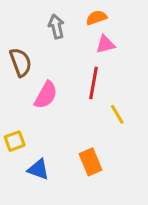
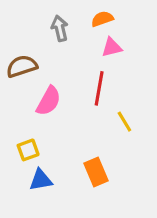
brown semicircle: (21, 62) -> (22, 66), turned -88
yellow square: (15, 141) -> (28, 150), moved
blue triangle: (38, 169) -> (41, 180), turned -30

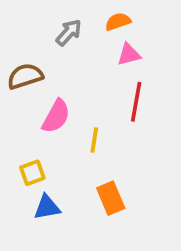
gray arrow: (60, 28) -> (69, 33), turned 55
red line: (99, 88) -> (136, 102), moved
yellow line: (124, 122) -> (94, 140), moved, turned 40

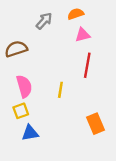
pink semicircle: (56, 116) -> (24, 86), moved, turned -45
orange rectangle: (111, 198) -> (95, 124), moved

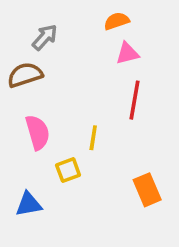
gray arrow: (44, 21) -> (45, 37), moved
yellow square: (21, 111) -> (68, 170), moved
blue triangle: (30, 133) -> (29, 204), moved

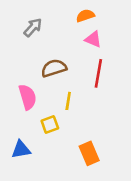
pink triangle: (127, 53) -> (93, 39), turned 36
brown semicircle: (25, 75) -> (54, 68), moved
orange rectangle: (147, 190) -> (89, 153), moved

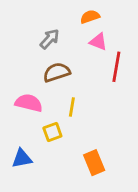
gray arrow: (33, 27) -> (50, 39), moved
red line: (98, 73) -> (116, 67), moved
pink semicircle: (28, 97) -> (29, 103), turned -60

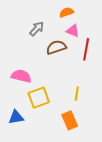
brown semicircle: (57, 72) -> (56, 47), moved
yellow line: (72, 107) -> (77, 94), moved
yellow square: (52, 132) -> (39, 98), size x1.5

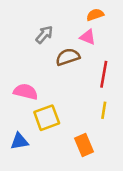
orange semicircle: (67, 12) -> (95, 15), moved
red line: (86, 49) -> (104, 74), moved
yellow line: (77, 94) -> (104, 110), moved

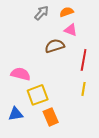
orange semicircle: (95, 15) -> (67, 12), moved
gray arrow: (44, 35) -> (42, 13), moved
orange rectangle: (84, 145) -> (51, 117), moved

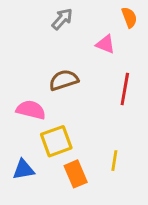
orange semicircle: (67, 12) -> (129, 17), moved, turned 88
brown semicircle: (55, 46) -> (64, 80), moved
yellow line: (84, 89) -> (114, 161), moved

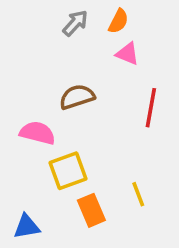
orange semicircle: (129, 17) -> (118, 21), moved, turned 48
yellow line: (114, 161) -> (138, 194), turned -30
blue triangle: (23, 170) -> (27, 227), moved

